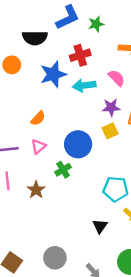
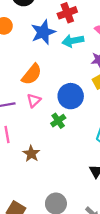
orange semicircle: (38, 118) -> (32, 74), size x1.5
brown star: (36, 190) -> (31, 154), moved

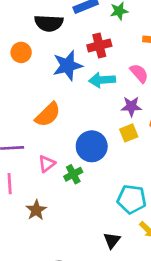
pink triangle: (34, 101) -> (47, 164), moved

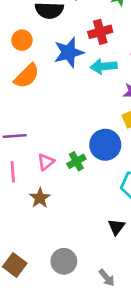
orange semicircle: (48, 115) -> (27, 76), moved
blue circle: (92, 146) -> (105, 145), moved
pink triangle: (47, 164) -> (46, 162), moved

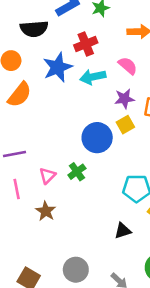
blue circle: (105, 145) -> (97, 138), moved
black triangle: (116, 227) -> (123, 231), turned 42

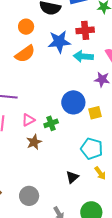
yellow square: (125, 125) -> (95, 113), moved
brown star: (46, 211) -> (34, 142), moved
black triangle: (123, 231) -> (72, 177), turned -40

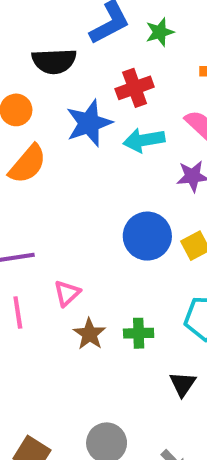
green cross: (51, 123) -> (139, 333), moved, turned 32

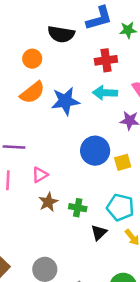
blue star: (89, 123) -> (65, 101), moved
black triangle: (183, 384) -> (99, 232), moved

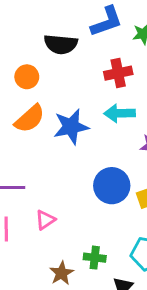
brown star: (48, 202) -> (62, 273), moved

